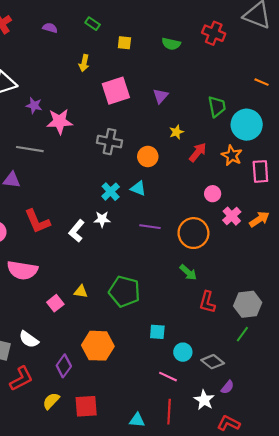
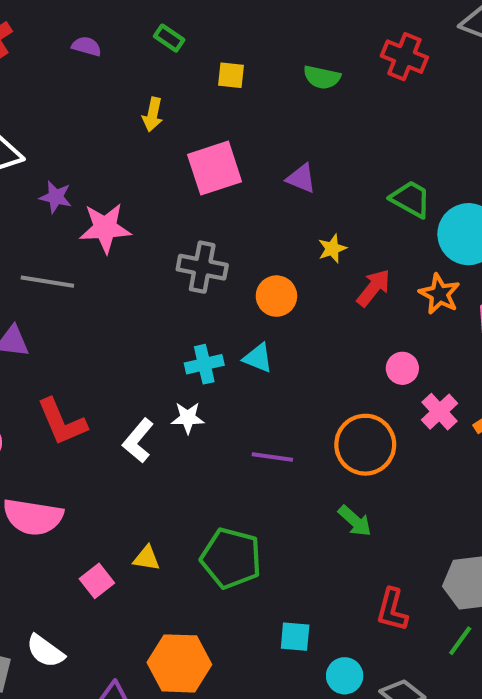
purple triangle: (161, 96) -> (301, 178), turned -49
green trapezoid: (217, 107) -> (411, 199), turned -50
cyan cross: (111, 192) -> (204, 364), turned 30
purple line: (150, 227) -> (272, 457), moved
red L-shape: (207, 302) -> (392, 610), moved

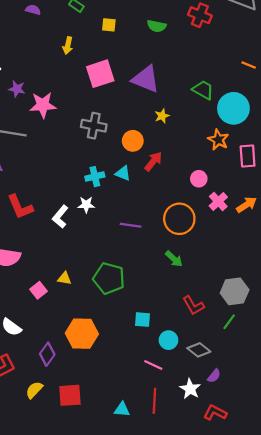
purple triangle: (301, 178) -> (146, 79), size x1.8
red arrow: (373, 288) -> (153, 161), moved
red L-shape: (392, 610) -> (193, 305), turned -45

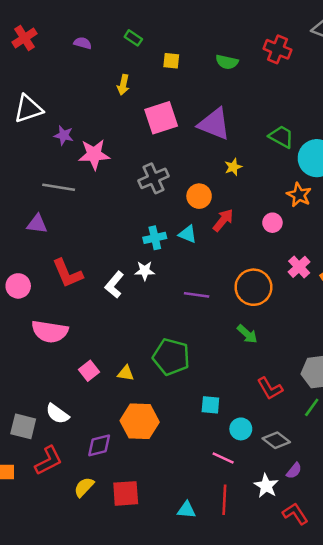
gray cross: (94, 126) -> (154, 178), turned -35
pink circle: (199, 179) -> (272, 223), moved
yellow triangle: (65, 278) -> (126, 373), moved
purple diamond: (47, 354) -> (99, 445), turned 40
red L-shape: (215, 413) -> (295, 514), turned 30

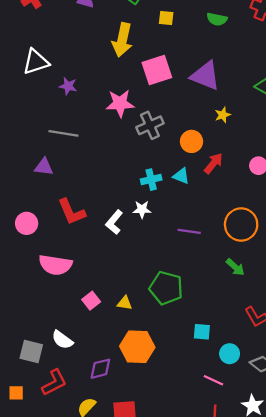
yellow arrow: (123, 85) -> (122, 40), size x1.8
pink star: (94, 154) -> (120, 103), moved

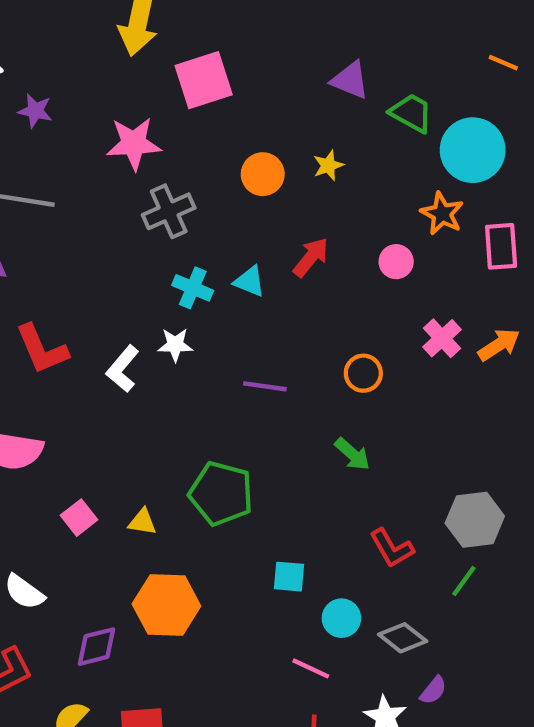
purple triangle: (205, 76) -> (350, 80), moved, size x0.7
gray cross: (150, 125) -> (169, 211), moved
orange circle: (191, 141) -> (263, 174), moved
cyan cross: (151, 180) -> (193, 288), turned 36
orange circle: (241, 225) -> (363, 373), size x0.6

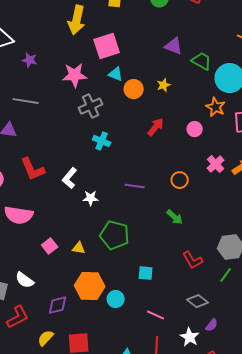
cyan triangle: (250, 281) -> (116, 74), moved
white star: (175, 345) -> (91, 198), moved
cyan circle: (341, 618) -> (116, 299), moved

